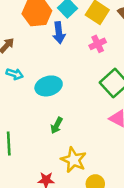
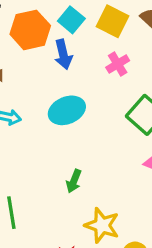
cyan ellipse: (49, 86) -> (67, 110), moved

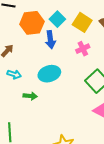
green arrow: (74, 181) -> (30, 96), moved, turned -112

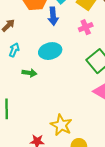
cyan arrow: (14, 74) -> (14, 50), turned -88

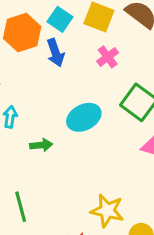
cyan ellipse: (50, 51) -> (84, 117), moved

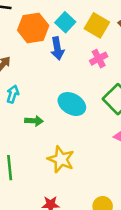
cyan ellipse: (84, 117) -> (72, 104), turned 48
yellow star: (107, 211) -> (61, 159), moved

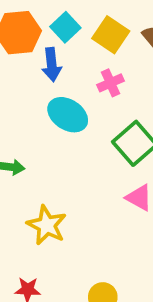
cyan ellipse: (72, 104) -> (68, 115), moved

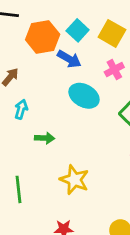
blue arrow: (52, 65) -> (69, 59), turned -50

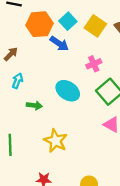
pink cross: (114, 70) -> (94, 64), moved
cyan ellipse: (84, 96) -> (68, 91), moved

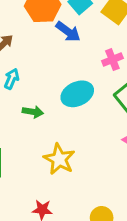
cyan ellipse: (68, 91) -> (77, 94), turned -60

